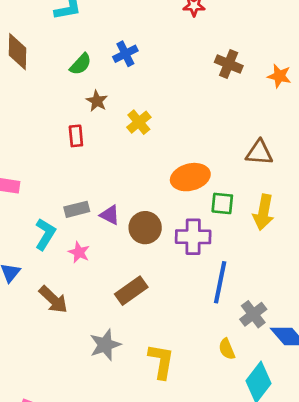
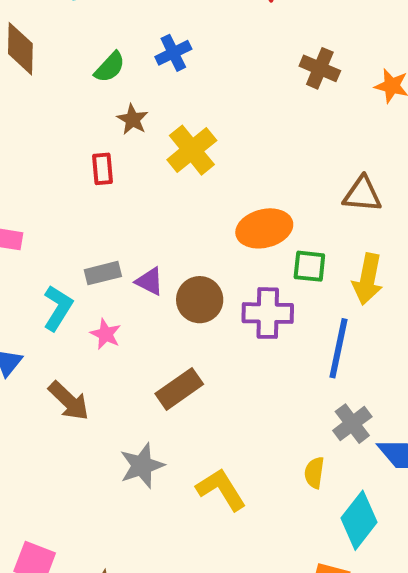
yellow cross: (139, 122) -> (192, 150), size x1.4
blue line: (220, 282) -> (339, 348), moved
yellow semicircle: (227, 349) -> (314, 473), turned 30
yellow L-shape: (161, 361) -> (221, 489), turned -42

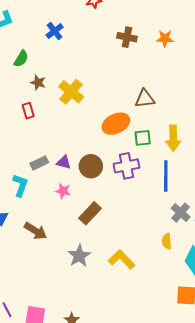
blue cross: (173, 53) -> (55, 31), moved
brown triangle: (362, 194) -> (145, 99), moved
pink star: (106, 334) -> (63, 191), moved

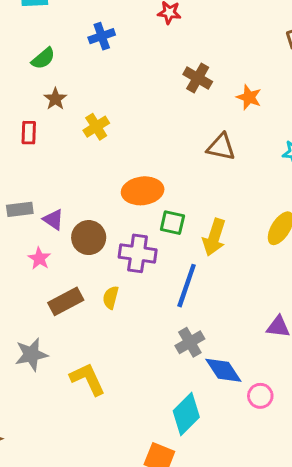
yellow cross: (71, 92) -> (96, 127), size x0.7
brown triangle: (145, 99) -> (221, 147), moved
yellow semicircle: (167, 241) -> (111, 297), moved

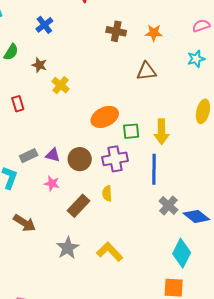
brown star: (55, 99) -> (39, 65), moved

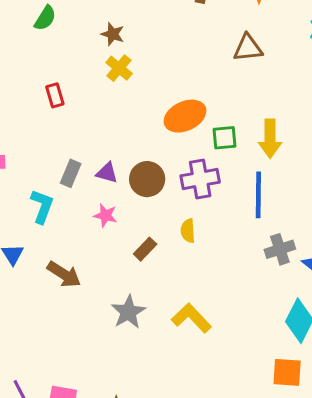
brown star: (39, 65) -> (113, 34), moved
gray rectangle: (29, 156) -> (71, 173), turned -42
gray cross: (168, 205) -> (280, 249), turned 30
brown rectangle: (79, 206) -> (145, 249), size x0.7

